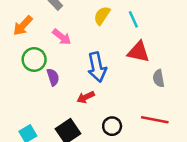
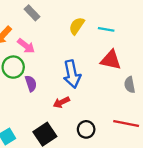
cyan line: (133, 19) -> (106, 29), turned -56
pink arrow: (62, 37) -> (26, 46), moved

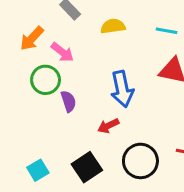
yellow semicircle: (77, 26) -> (113, 26), moved, turned 48
black circle: (86, 129) -> (140, 161), size x1.5

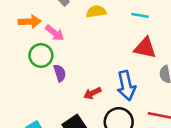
orange arrow: (32, 38) -> (30, 22), turned -135
blue arrow: (122, 89) -> (126, 86), moved

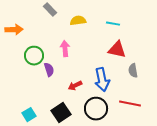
orange arrow: (30, 22) -> (14, 30), moved
pink arrow: (55, 33) -> (65, 49), moved, turned -133

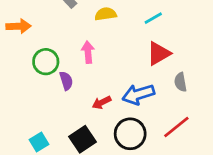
cyan line: (113, 24) -> (153, 18), turned -40
red triangle: (117, 50) -> (159, 53), turned -42
blue arrow: (102, 80) -> (138, 94), turned 85
red line: (130, 104) -> (176, 127), turned -50

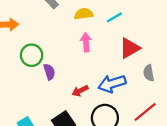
cyan line: (153, 18) -> (114, 17), moved
pink arrow: (88, 52) -> (86, 42), moved

